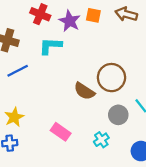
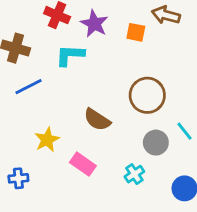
orange square: (93, 15) -> (136, 32), moved
brown semicircle: (84, 91) -> (97, 120), moved
yellow star: (14, 117) -> (47, 140), moved

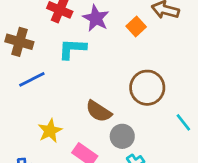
orange square: (136, 32) -> (136, 27), turned 36
gray circle: (156, 143) -> (122, 136), moved

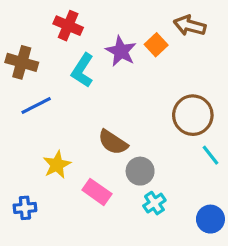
purple star: (96, 18) -> (121, 51), moved
cyan L-shape: (72, 49) -> (83, 70), turned -60
brown circle: (147, 88) -> (193, 115), moved

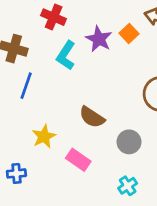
blue line: (36, 106) -> (26, 86), turned -44
gray circle: (140, 171) -> (129, 142), moved
cyan cross: (154, 203) -> (128, 186), moved

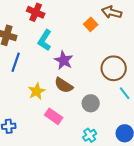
purple star: (99, 39) -> (64, 60), moved
yellow star: (44, 136) -> (37, 91), moved

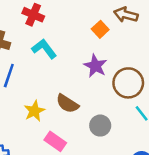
cyan L-shape: (45, 40) -> (44, 49), turned 110
purple star: (64, 60) -> (95, 66), moved

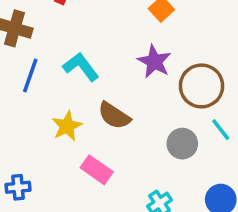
cyan L-shape: (44, 49) -> (81, 67), moved
gray circle: (100, 126) -> (182, 144), moved

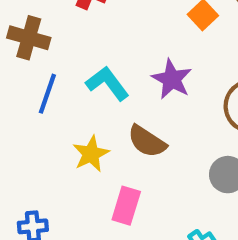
purple star: (154, 61) -> (172, 79), moved
pink rectangle: (97, 170) -> (126, 206), turned 72

